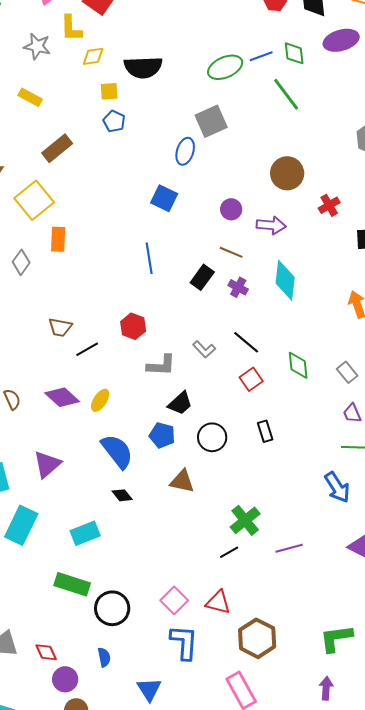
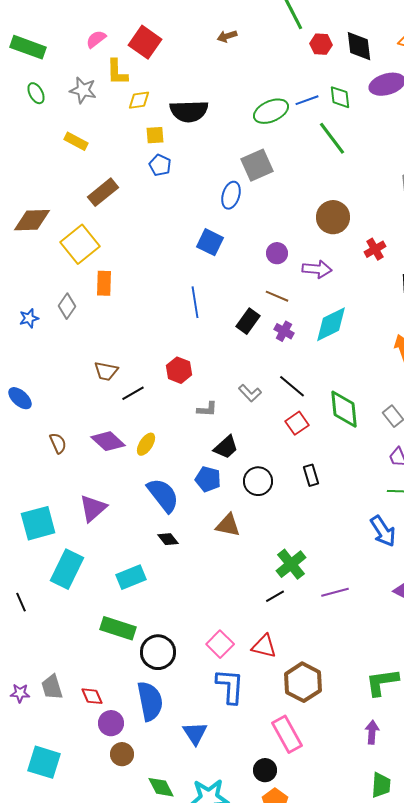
cyan diamond: (285, 280) -> (331, 324), turned 57
gray L-shape: (161, 365) -> (207, 409), size x0.7
green diamond: (298, 365) -> (344, 409), size x1.4
blue semicircle: (104, 657) -> (150, 701), size x2.0

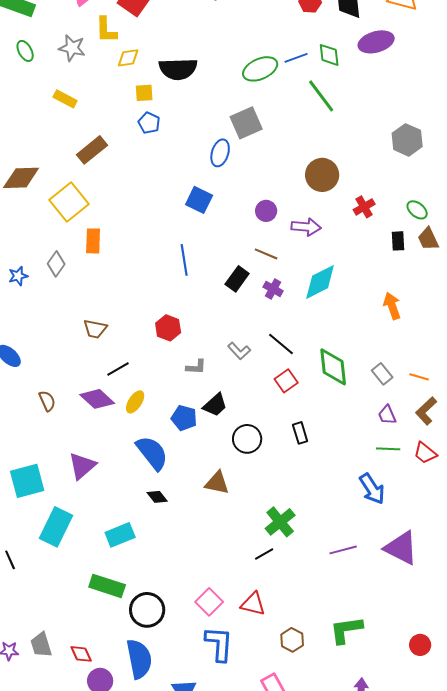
black line: (133, 393) -> (118, 369), moved
blue pentagon: (208, 479) -> (184, 418), moved
purple line: (335, 592) -> (343, 550), moved
brown hexagon: (303, 682) -> (292, 640), size x0.6
green L-shape: (382, 682) -> (346, 630), moved

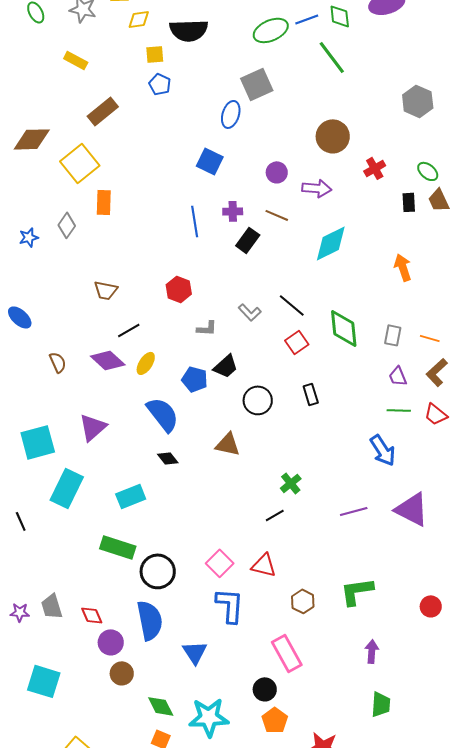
purple cross: (273, 289) -> (233, 211), moved, turned -30
gray rectangle: (382, 374) -> (393, 335), turned 50
green cross: (280, 522) -> (291, 483), size x0.7

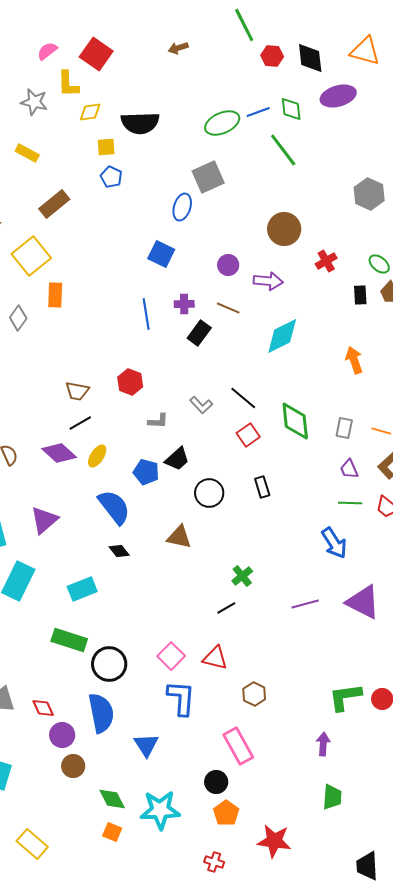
brown trapezoid: (106, 290) -> (77, 391), moved
green L-shape: (357, 591) -> (345, 697), moved

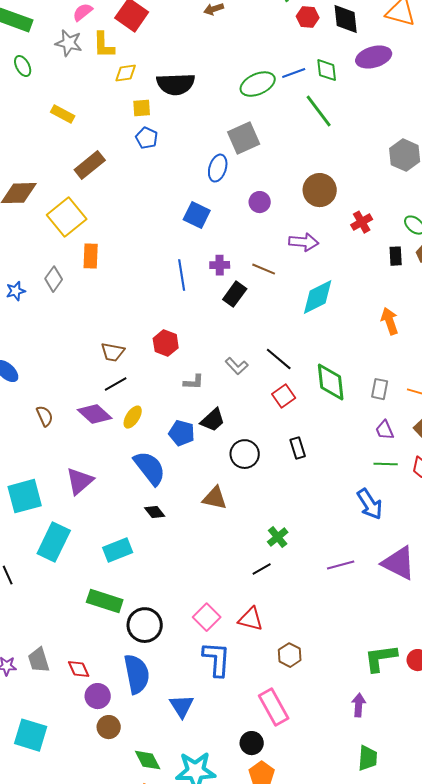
gray star: (34, 102) -> (69, 43), moved
purple circle: (228, 265) -> (260, 202), moved

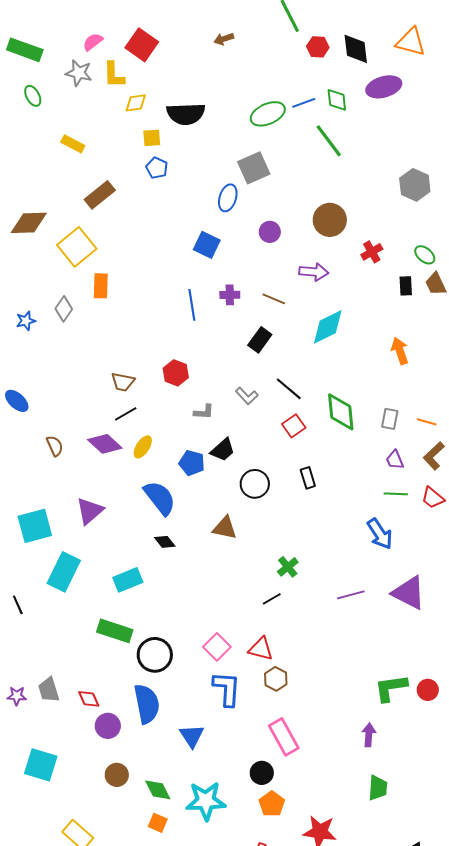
black rectangle: (235, 294) -> (260, 340), moved
brown hexagon: (290, 655) -> (276, 679), moved
brown circle: (109, 727) -> (117, 775), moved

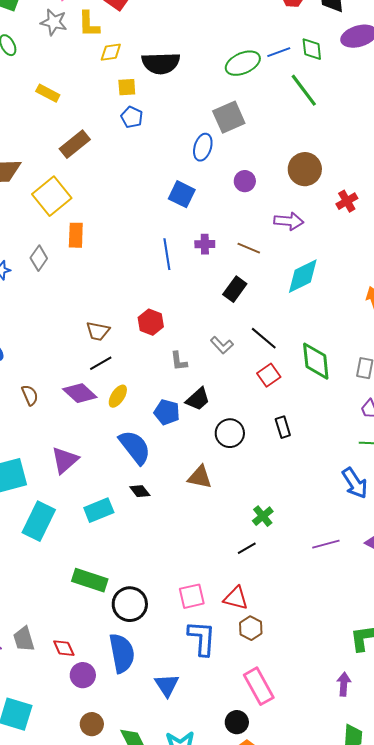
gray L-shape: (204, 412) -> (179, 361), turned 80
cyan rectangle: (128, 580) -> (99, 510), moved
pink square: (217, 647) -> (192, 596), turned 32

